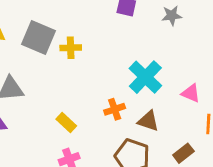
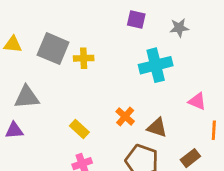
cyan cross: (145, 77) -> (156, 65), moved, turned 32
orange cross: (115, 109) -> (125, 116), turned -30

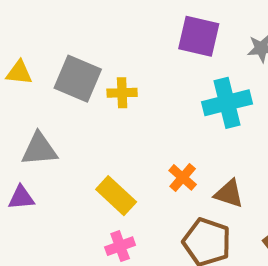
purple square: (136, 19) -> (199, 36), size x1.5
yellow rectangle: (79, 129) -> (116, 196), size x1.4

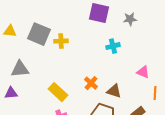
cyan cross: (227, 103) -> (113, 46), size x0.6

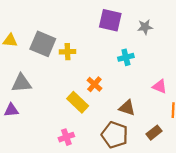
orange cross: (91, 83) -> (94, 84), moved
yellow rectangle: (58, 92) -> (78, 102), moved

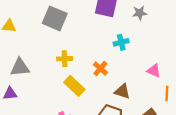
gray square: (43, 44) -> (55, 18), moved
yellow cross: (68, 52) -> (65, 59), moved
orange cross: (94, 84) -> (100, 68), moved

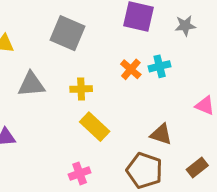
gray triangle: (20, 67) -> (31, 84), moved
orange cross: (100, 68) -> (131, 69), moved

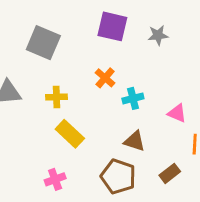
cyan cross: (160, 66) -> (133, 98), moved

